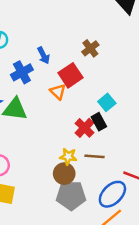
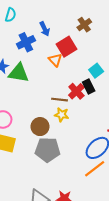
brown line: (95, 156) -> (59, 100), moved
brown circle: (64, 174) -> (40, 127), moved
gray pentagon: (71, 195) -> (47, 150), moved

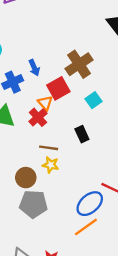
brown cross: (84, 25) -> (79, 64), size x1.6
cyan square: (96, 71) -> (93, 100), moved
red cross: (76, 91) -> (38, 117), moved

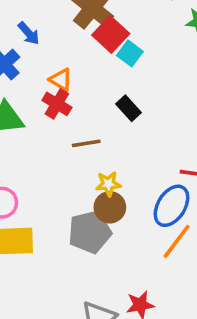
red square: (58, 88) -> (111, 34), moved
yellow star: (51, 165) -> (108, 184), moved
brown circle: (26, 178) -> (110, 207), moved

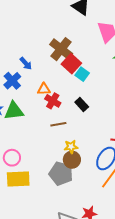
orange triangle: (61, 80) -> (44, 89), turned -32
red cross: (57, 104) -> (53, 101), moved
gray pentagon: (90, 232) -> (61, 173), turned 30

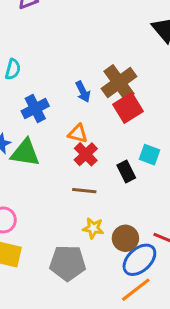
blue arrow: (26, 64) -> (83, 92), moved
cyan square: (82, 74) -> (150, 155), moved, turned -32
brown circle: (72, 160) -> (125, 238), moved
gray pentagon: (61, 173) -> (68, 263), turned -30

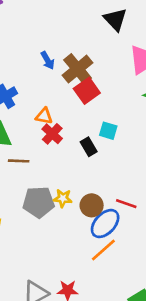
blue arrow: (83, 92) -> (48, 60), moved
brown line: (84, 191) -> (19, 161), moved
gray pentagon: (68, 263) -> (39, 202), moved

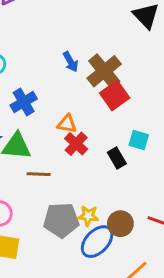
blue ellipse: (105, 224) -> (97, 242), moved

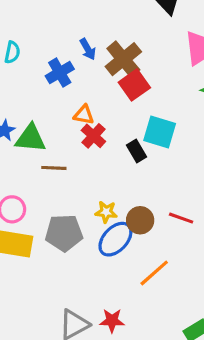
blue cross: (24, 102) -> (60, 73), moved
cyan square: (139, 140) -> (160, 132), size x1.5
gray pentagon: (61, 220) -> (64, 233), moved

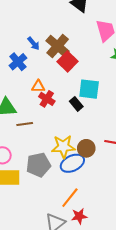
yellow star: (106, 212) -> (63, 147), size x1.6
blue ellipse: (115, 239) -> (72, 163), turned 30
orange line: (154, 273) -> (70, 198), moved

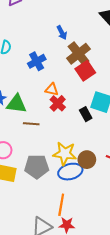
blue arrow: (34, 44) -> (62, 33), moved
orange line: (70, 198) -> (61, 205), turned -40

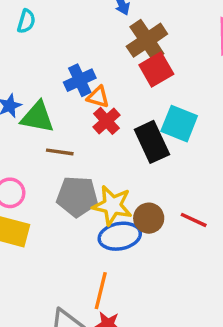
blue cross: (37, 61) -> (80, 80), moved
black rectangle: (86, 114) -> (152, 142), size x1.6
gray pentagon: (37, 167) -> (77, 196), moved

